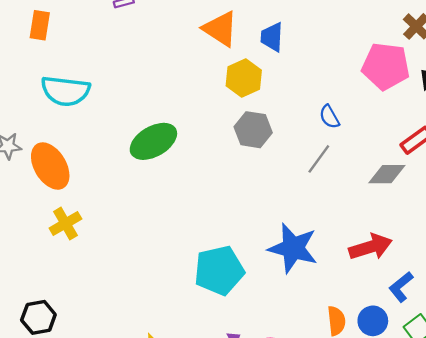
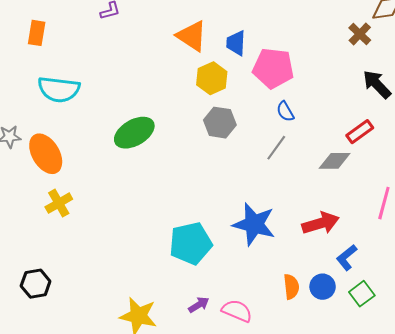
pink pentagon: (386, 66) -> (273, 68), moved

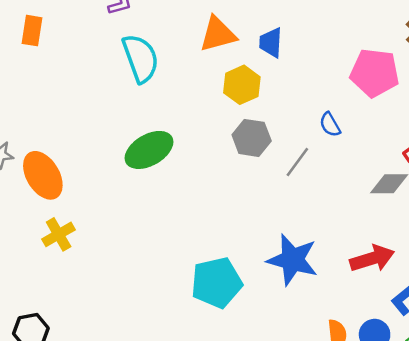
orange triangle: (192, 36) -> (218, 34), turned -48
pink pentagon: (273, 68) -> (375, 73), moved
cyan semicircle: (59, 89) -> (141, 58), moved, turned -117
gray line: (276, 148) -> (297, 162), moved

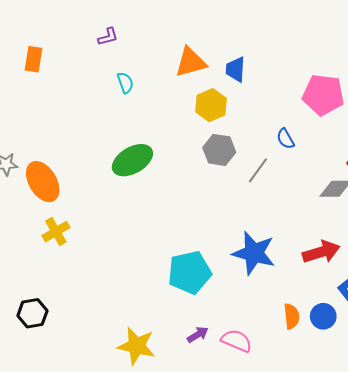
cyan semicircle: (141, 58) -> (125, 83), size x0.5

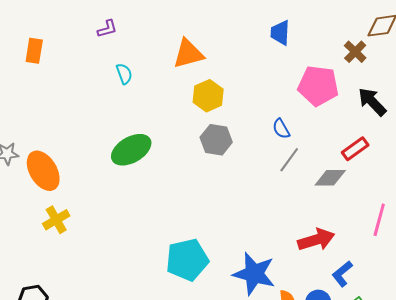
blue trapezoid: (235, 69) -> (280, 33), moved
gray line: (258, 170) -> (289, 160), moved
blue star: (254, 253) -> (254, 274), moved

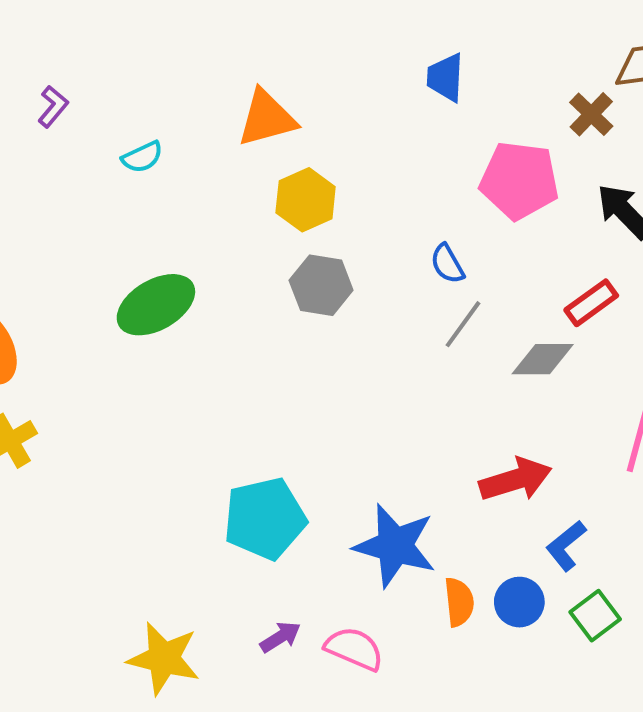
purple L-shape: (107, 29) -> (53, 107), moved, turned -35
cyan semicircle: (124, 74) -> (142, 157), turned 85

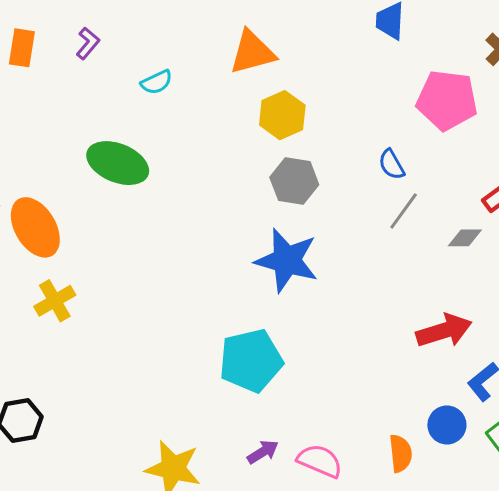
green ellipse: (156, 305) -> (118, 163), moved, turned 52
gray diamond: (543, 359) -> (465, 238), size x0.7
blue star: (395, 546) -> (287, 260), moved
orange semicircle: (459, 602) -> (401, 453), moved

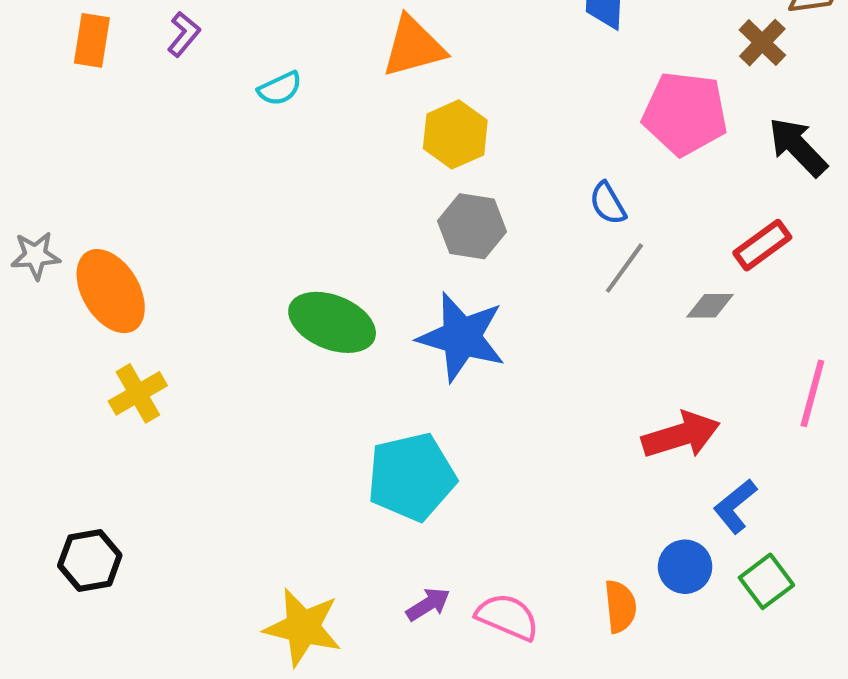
green ellipse: (118, 163) -> (332, 322), moved

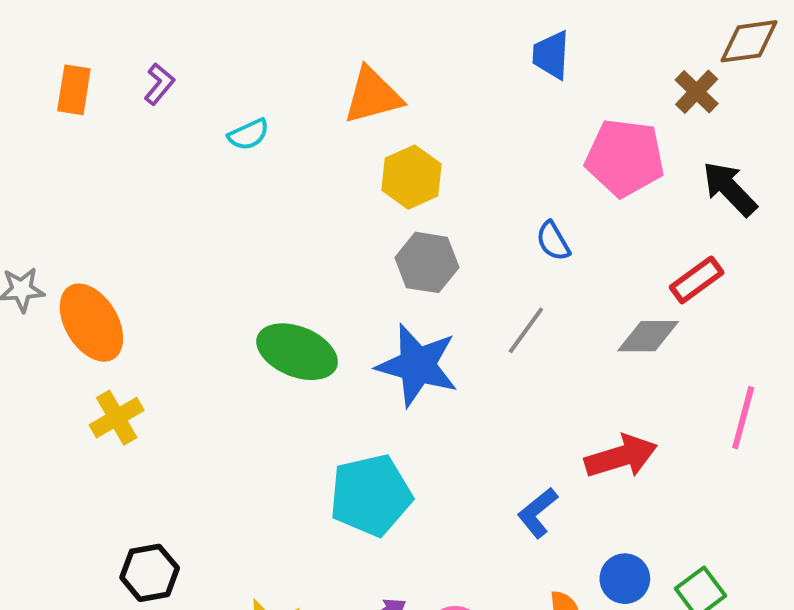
gray line: (624, 268) -> (526, 330), moved
gray diamond: (710, 306) -> (648, 336), size x1.4
blue L-shape: (735, 506) -> (538, 513), moved
black hexagon: (90, 560) -> (150, 573), moved

